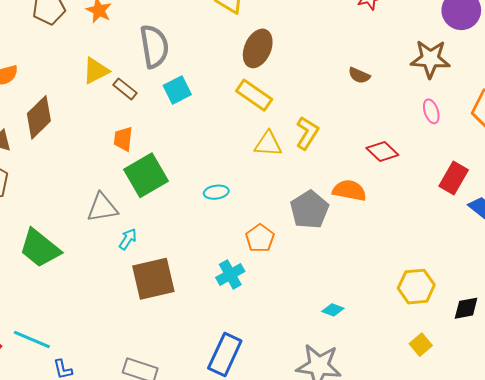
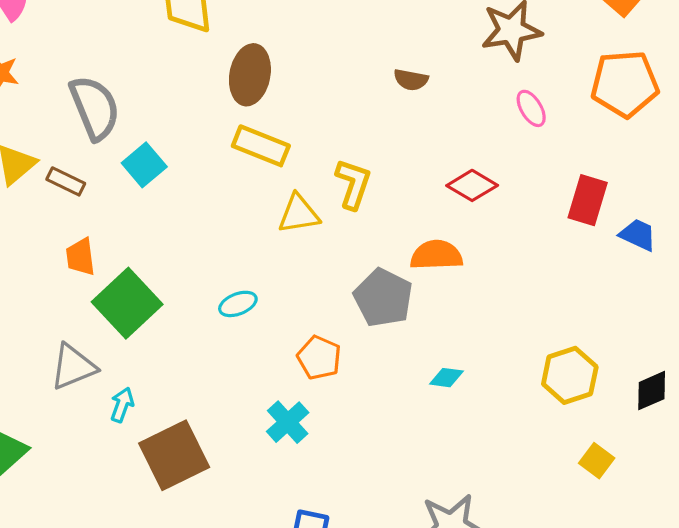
cyan diamond: (333, 310) -> (446, 378), moved

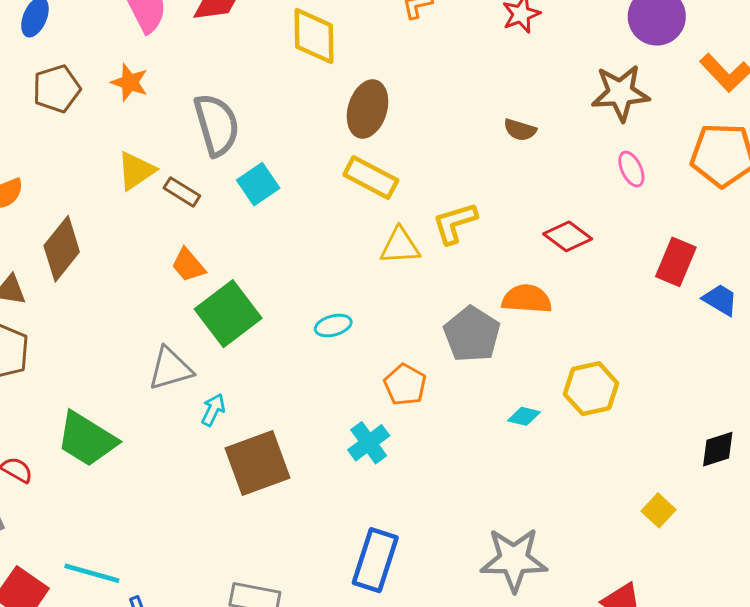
yellow L-shape: (353, 184) -> (455, 223), turned -132
orange trapezoid: (80, 257) -> (188, 265), turned -39
yellow hexagon: (570, 375) -> (591, 389), moved

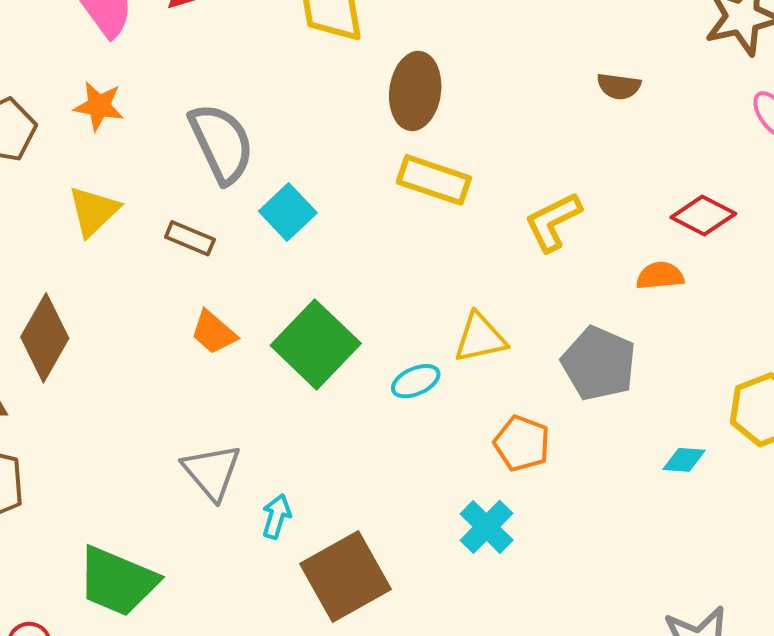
yellow triangle: (136, 171) -> (94, 211), moved
yellow triangle: (400, 246) -> (480, 338), moved
orange semicircle: (527, 299) -> (660, 276), moved, size x0.7
green square: (228, 314) -> (316, 344), moved
gray triangle: (170, 369) -> (212, 472), turned -45

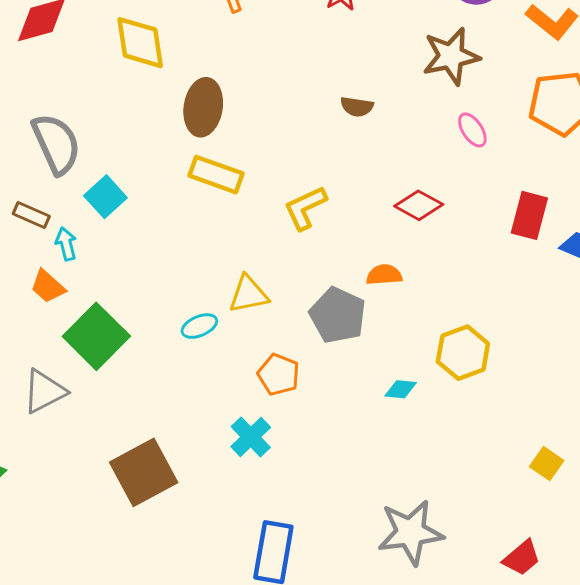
orange semicircle: (660, 276) -> (384, 275), moved
green square: (316, 344) -> (96, 336), moved
gray triangle: (212, 472) -> (44, 391), turned 42
cyan arrow: (276, 516) -> (66, 244), moved, turned -32

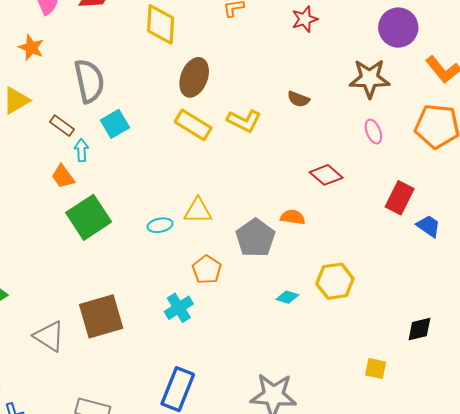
yellow L-shape: (305, 208) -> (244, 121), moved, turned -140
gray triangle: (44, 391) -> (49, 336), moved, turned 48
yellow square: (547, 464) -> (376, 368), turned -35

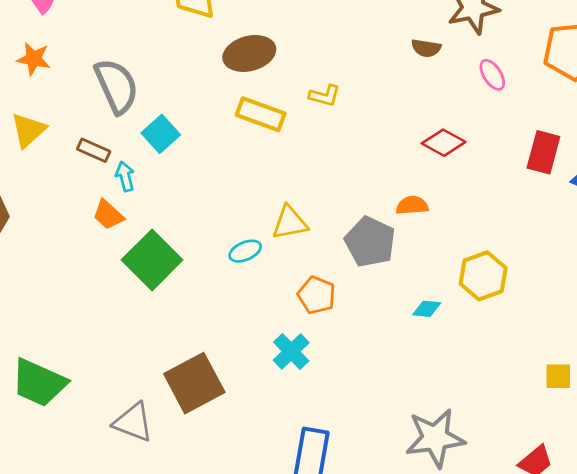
brown ellipse: (194, 77) -> (249, 53), turned 66
brown semicircle: (298, 99) -> (426, 48), moved
yellow L-shape: (244, 121) -> (325, 96), size x0.7

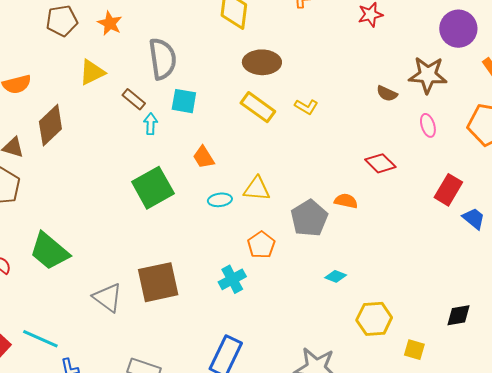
cyan square: (161, 134) -> (184, 101), turned 36
orange trapezoid: (108, 215) -> (204, 157), moved
yellow hexagon: (483, 276) -> (374, 319), moved

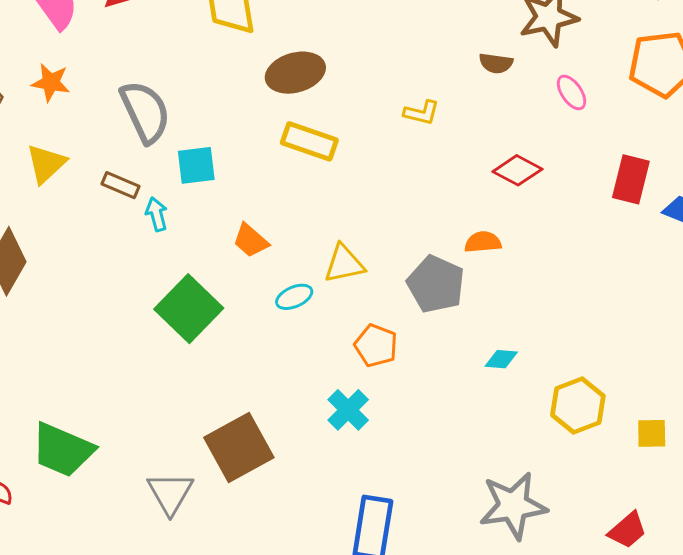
yellow L-shape: (306, 107) -> (422, 113), moved
gray triangle: (108, 298) -> (170, 493), turned 40

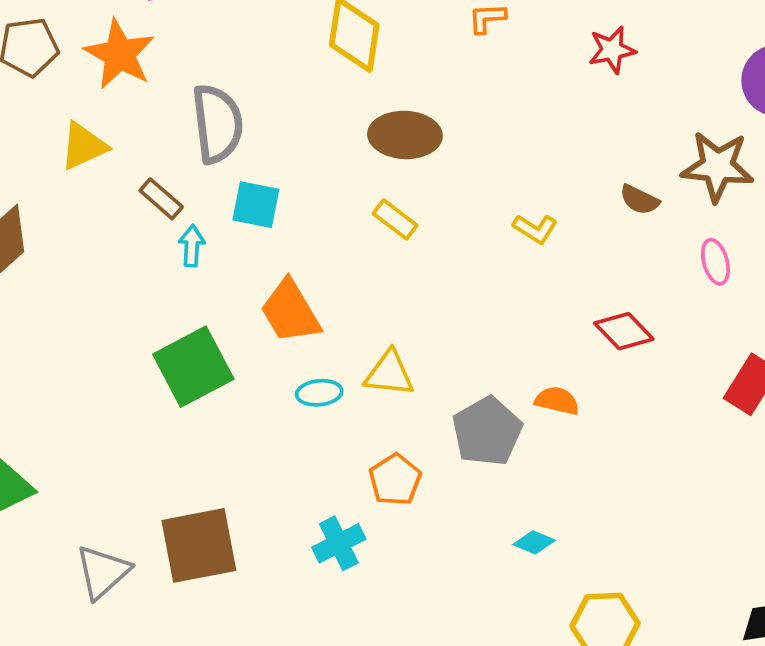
orange star: (51, 82) -> (120, 54), size x1.5
yellow rectangle: (309, 141) -> (395, 219), size x0.7
orange trapezoid: (251, 241) -> (290, 312), size x1.5

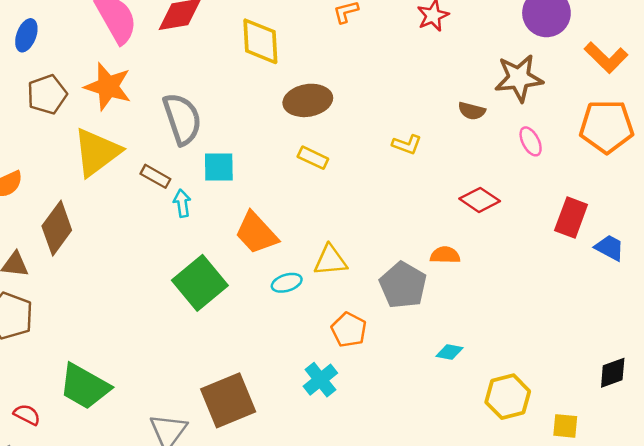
yellow triangle: (84, 146) -> (97, 152), size x1.5

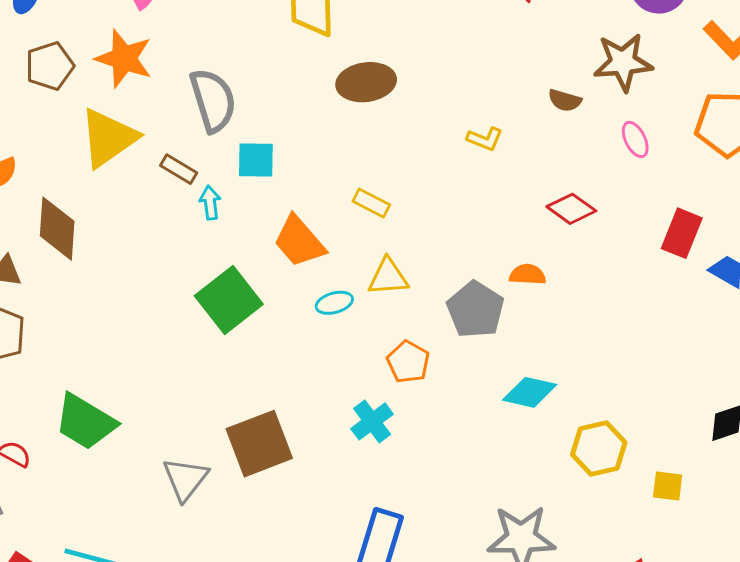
yellow rectangle: (313, 158) -> (371, 203), moved
brown diamond: (57, 228) -> (57, 229), turned -34
cyan diamond: (449, 352) -> (530, 392), size x1.6

